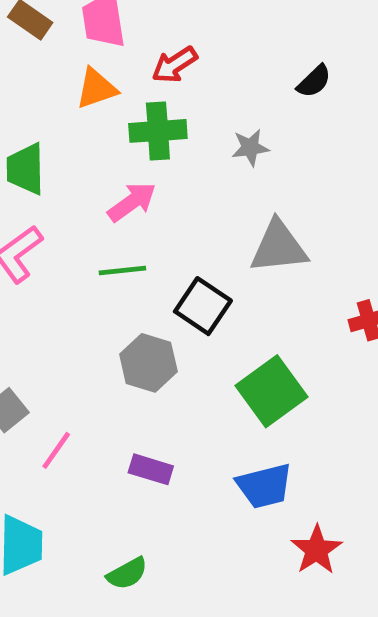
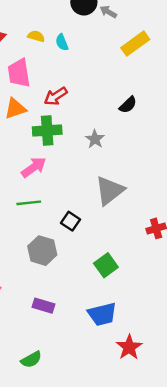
gray star: (250, 148) -> (95, 139), turned -30
gray triangle: (279, 247) -> (110, 191), turned -32
black square: (203, 306) -> (70, 221), size x0.7
green square: (272, 391) -> (106, 265), size x0.7

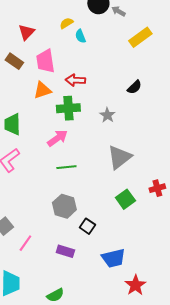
yellow semicircle: (36, 36) -> (66, 23), moved, turned -48
red arrow: (56, 96) -> (75, 80), turned 36
green line: (29, 203) -> (66, 167), moved
black square: (70, 221) -> (87, 226), moved
green square: (106, 265) -> (125, 199), moved

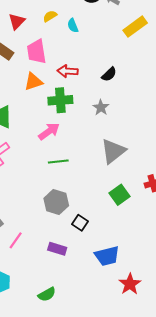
yellow semicircle: (66, 23) -> (50, 16), moved
black semicircle: (134, 87) -> (109, 74), moved

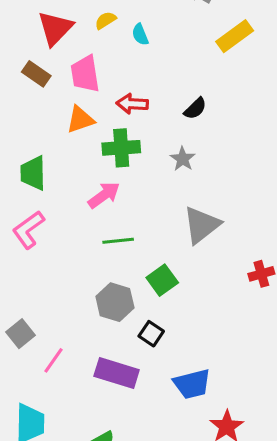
red triangle: (17, 21) -> (55, 28), size x1.4
green square: (120, 195) -> (162, 280), moved
purple rectangle: (57, 249) -> (117, 373), size x1.5

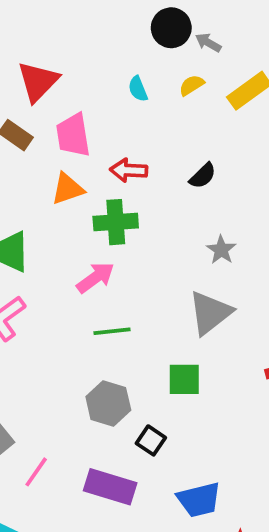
yellow semicircle: (105, 20) -> (192, 85), moved
gray star: (183, 159) -> (221, 250), moved
green square: (162, 280) -> (184, 379), moved, turned 36

